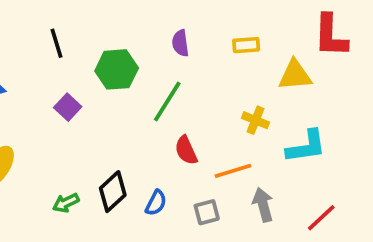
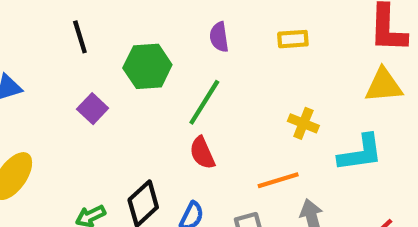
yellow triangle: (295, 75) -> (384, 85), moved
red semicircle: (186, 150) -> (202, 153), moved

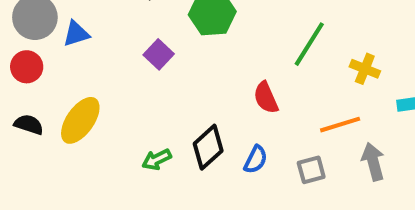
green line: (204, 102) -> (309, 44), moved

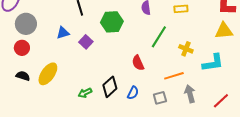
blue triangle: (76, 34) -> (63, 33), moved

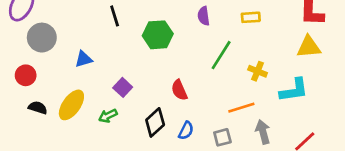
blue triangle: (63, 33) -> (84, 59), moved
purple square: (86, 42) -> (123, 87), moved
red circle: (22, 48) -> (26, 75), moved
red semicircle: (138, 63) -> (179, 90), moved
green arrow: (85, 93) -> (108, 116), moved

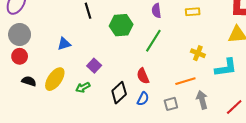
gray circle: (42, 38) -> (20, 35), moved
green line: (221, 55) -> (153, 41), moved
red semicircle: (179, 90) -> (143, 76), moved

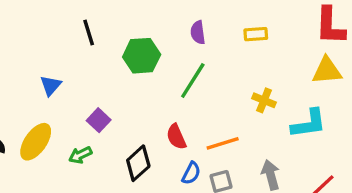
blue triangle: (64, 44) -> (51, 85), turned -32
orange line: (185, 81) -> (223, 143), moved
blue semicircle: (143, 99) -> (191, 173), moved

